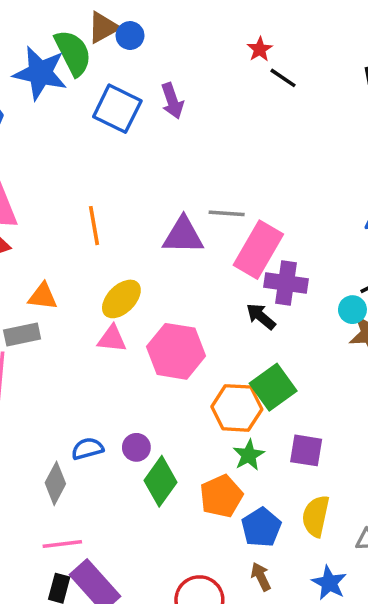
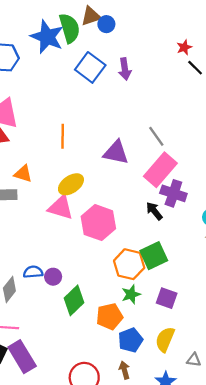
gray line: (227, 213) -> (156, 136), moved, turned 40
pink triangle: (112, 339) -> (61, 208), size x1.4
purple circle: (136, 447) -> (53, 277), moved

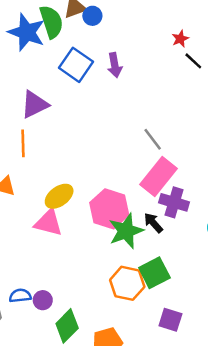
orange line: (63, 136) -> (23, 143), moved
purple triangle: (116, 153) -> (35, 104), moved, turned -36
pink hexagon: (98, 223) -> (109, 209), moved
green star: (131, 294) -> (126, 231), moved, size x1.6

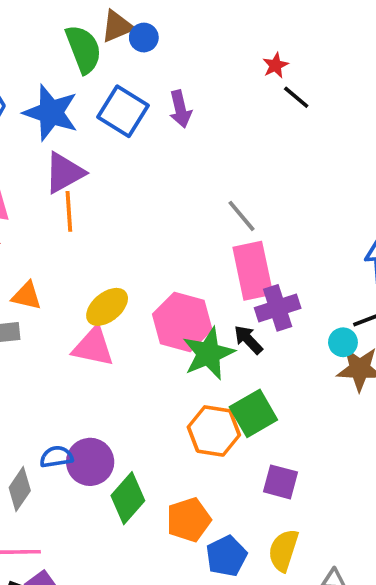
blue star: (27, 32) -> (51, 113), moved
orange line: (23, 143) -> (69, 211), moved
pink rectangle: (158, 177) -> (253, 271), turned -48
purple cross: (174, 202) -> (278, 308), turned -32
purple circle: (43, 300) -> (90, 462), size x1.6

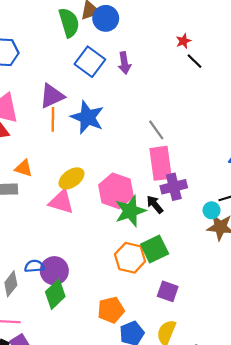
blue circle: (144, 38) -> (106, 18), size x1.5
blue star: (51, 113) -> (87, 117), moved
green diamond: (128, 498) -> (55, 294), moved

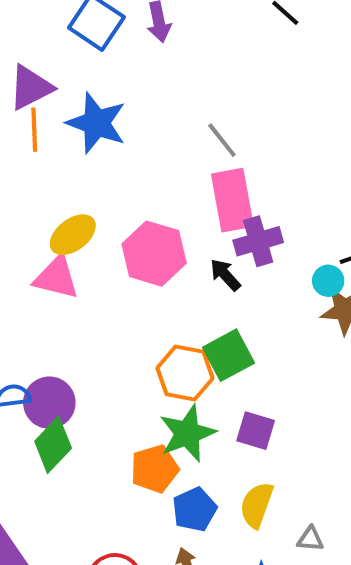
green star: (130, 211) -> (187, 433), moved

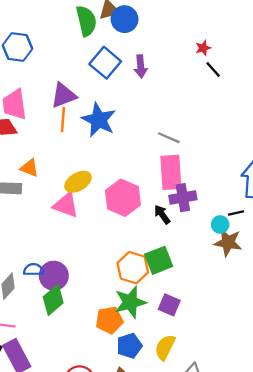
gray line: (222, 140) -> (169, 138), turned -35

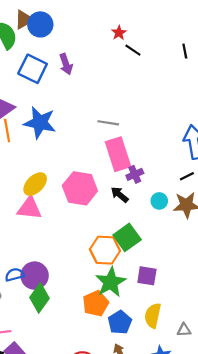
purple cross: (183, 198) -> (135, 174), size x0.7
cyan circle: (220, 224) -> (159, 201), moved

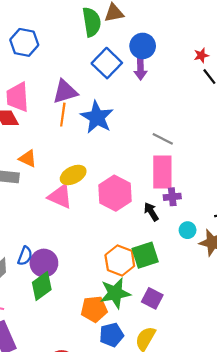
blue circle: (40, 24) -> (143, 46), moved
blue semicircle: (15, 275) -> (25, 256), turned 108

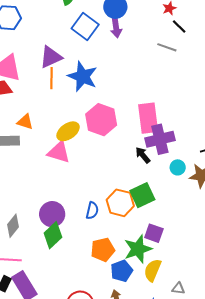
gray line: (163, 139) -> (167, 47), moved
pink hexagon: (115, 193) -> (101, 120), moved
purple cross: (172, 197) -> (160, 139), size x1.8
blue semicircle: (25, 256) -> (92, 211), moved
green star: (115, 293) -> (138, 249), moved

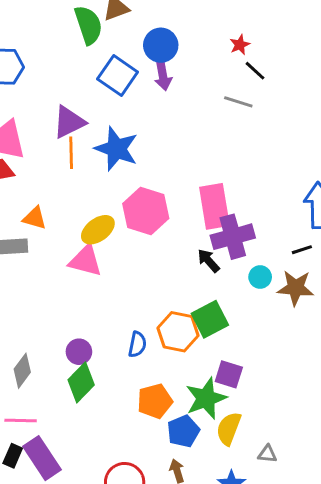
purple circle: (52, 214) -> (79, 352), size x0.7

